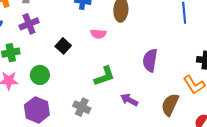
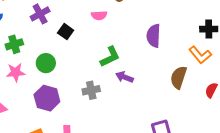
purple cross: (29, 24) -> (40, 14), moved
purple arrow: (129, 100) -> (125, 77), moved
gray cross: (82, 107) -> (91, 90), turned -30

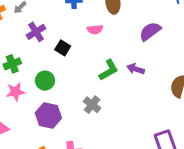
purple semicircle: (154, 36) -> (150, 31), moved, turned 55
purple arrow: (125, 77) -> (136, 69), moved
gray cross: (91, 90) -> (92, 105), turned -36

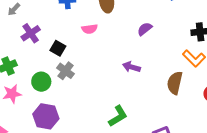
purple semicircle: (150, 31) -> (145, 29), size x0.7
green L-shape: (109, 70) -> (118, 116), moved
gray cross: (92, 105) -> (66, 71), moved

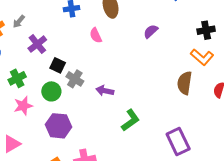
pink semicircle: (90, 29) -> (96, 35), turned 77
black square: (58, 48) -> (58, 65), moved
purple arrow: (131, 67) -> (105, 91), moved

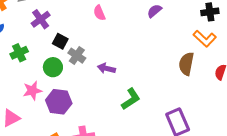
pink star: (23, 106) -> (32, 91), moved

